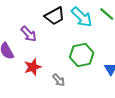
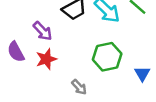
red star: (33, 67) -> (46, 59), moved

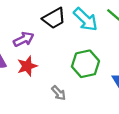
purple arrow: (43, 31) -> (24, 39), turned -72

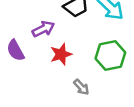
red star: (27, 66) -> (61, 54), moved

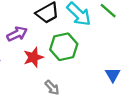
green hexagon: (110, 55) -> (64, 47), moved

